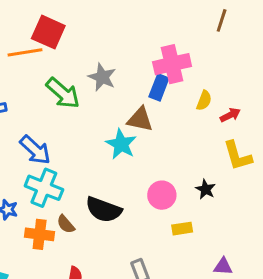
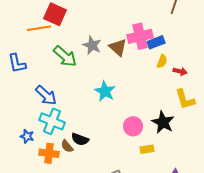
blue rectangle: (159, 87) -> (156, 42), moved, turned 48
red arrow: (230, 115) -> (180, 71), turned 40
brown triangle: (140, 119) -> (118, 47), moved, turned 30
black star: (206, 189) -> (163, 122), size x1.6
black semicircle: (104, 210) -> (80, 139), moved, size x0.7

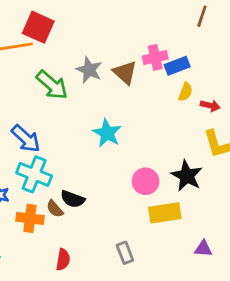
pink cross: (140, 36) -> (155, 57), size x0.7
yellow rectangle: (147, 149) -> (165, 213), size x1.6

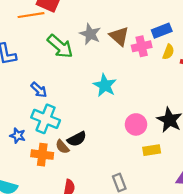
pink cross: (155, 57) -> (142, 46), moved
blue arrow: (26, 139) -> (39, 90), size x0.7
black semicircle: (73, 199) -> (77, 139), turned -48
yellow rectangle: (165, 213) -> (152, 150), size x0.7

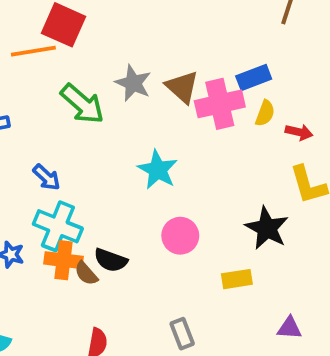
pink cross: (142, 46) -> (220, 104), size x1.4
pink circle: (136, 124) -> (180, 236), moved
black semicircle: (77, 139) -> (111, 260), turned 48
orange cross: (42, 155) -> (64, 260), moved

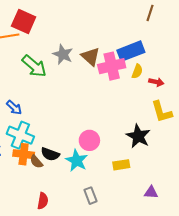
blue rectangle: (254, 78) -> (131, 51), size x1.4
cyan star: (158, 170) -> (77, 161), moved

